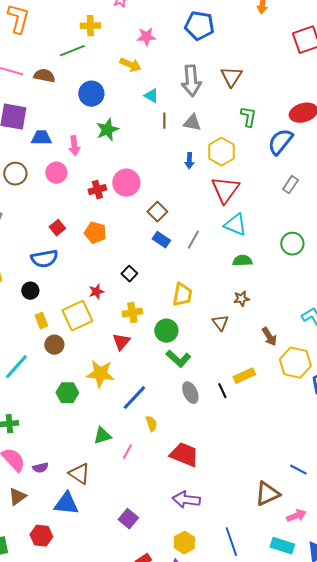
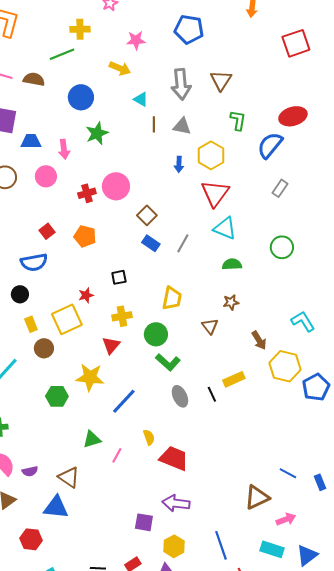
black square: (129, 274) -> (119, 277), turned 35
yellow semicircle: (151, 424) -> (149, 437), moved
purple square: (128, 519) -> (144, 522), moved, turned -30

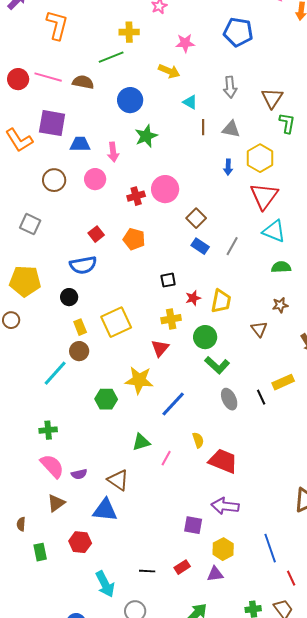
brown triangle: (221, 80) -> (272, 98), moved
gray arrow: (181, 84) -> (230, 87), size x0.7
red star: (86, 295) -> (193, 298), moved
brown circle: (44, 348) -> (79, 351), moved

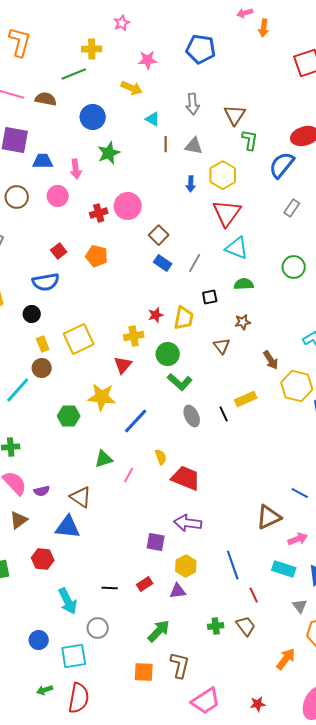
black square: (168, 280) -> (210, 297), moved

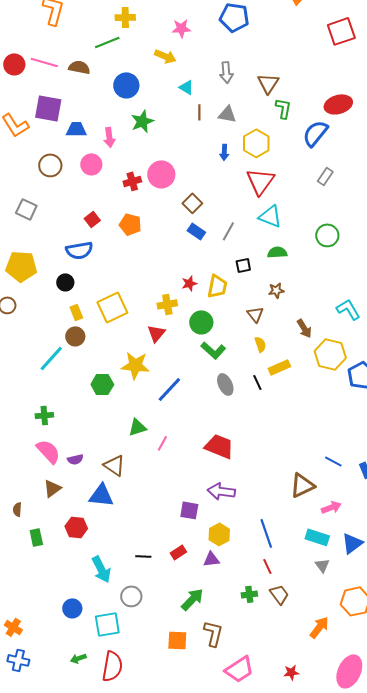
yellow semicircle: (161, 457) -> (260, 344), moved
red line: (254, 595) -> (267, 566), moved
gray triangle: (300, 606) -> (322, 565), moved

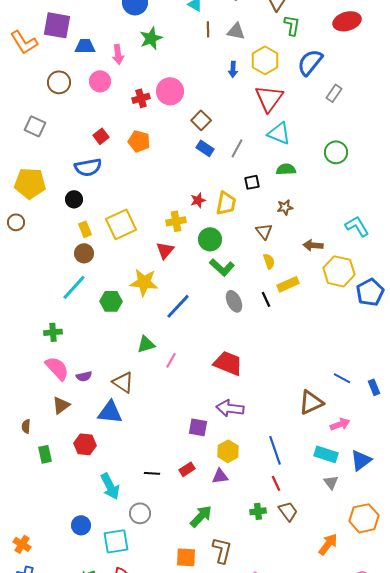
blue semicircle: (315, 133) -> (310, 62), moved
brown arrow: (304, 328) -> (313, 245), turned 126
cyan line: (51, 358) -> (74, 287), moved

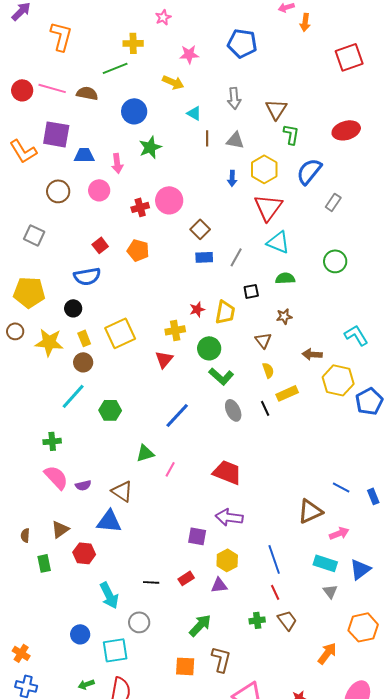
blue rectangle: (205, 148) -> (204, 257), turned -36
yellow star: (144, 282) -> (49, 342), moved
brown triangle: (61, 405) -> (60, 529), moved

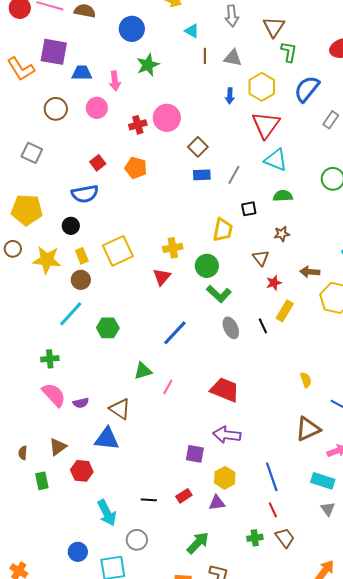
red star: (197, 309) -> (274, 283), moved
yellow semicircle: (268, 370) -> (306, 380), moved
yellow rectangle: (287, 393) -> (285, 311), turned -35

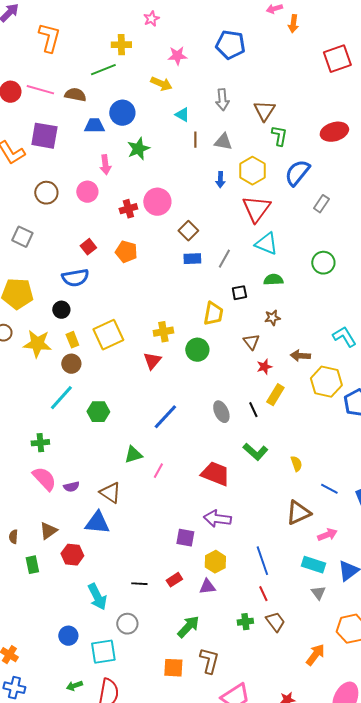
blue trapezoid: (82, 73) -> (94, 126), moved
green L-shape: (219, 294) -> (255, 452), moved

